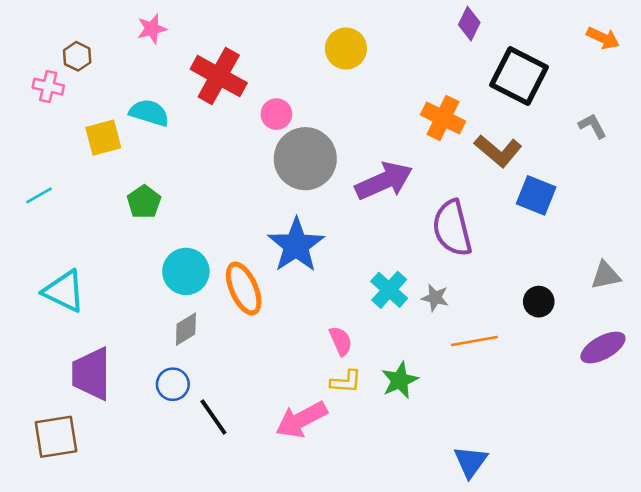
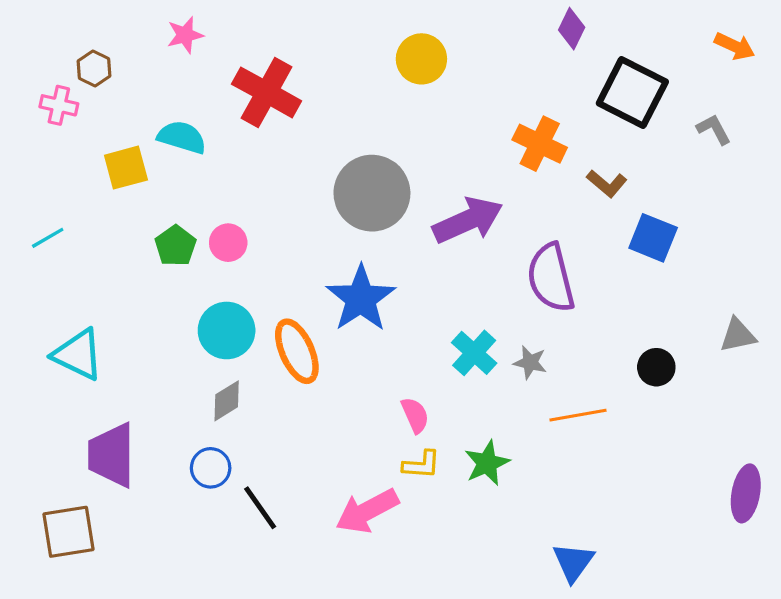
pink circle: (276, 114) -> (228, 243), moved
gray L-shape: (592, 126) -> (714, 129), moved
brown L-shape: (498, 151) -> (607, 184), size x0.7
purple ellipse: (603, 348) -> (746, 493), moved, turned -51

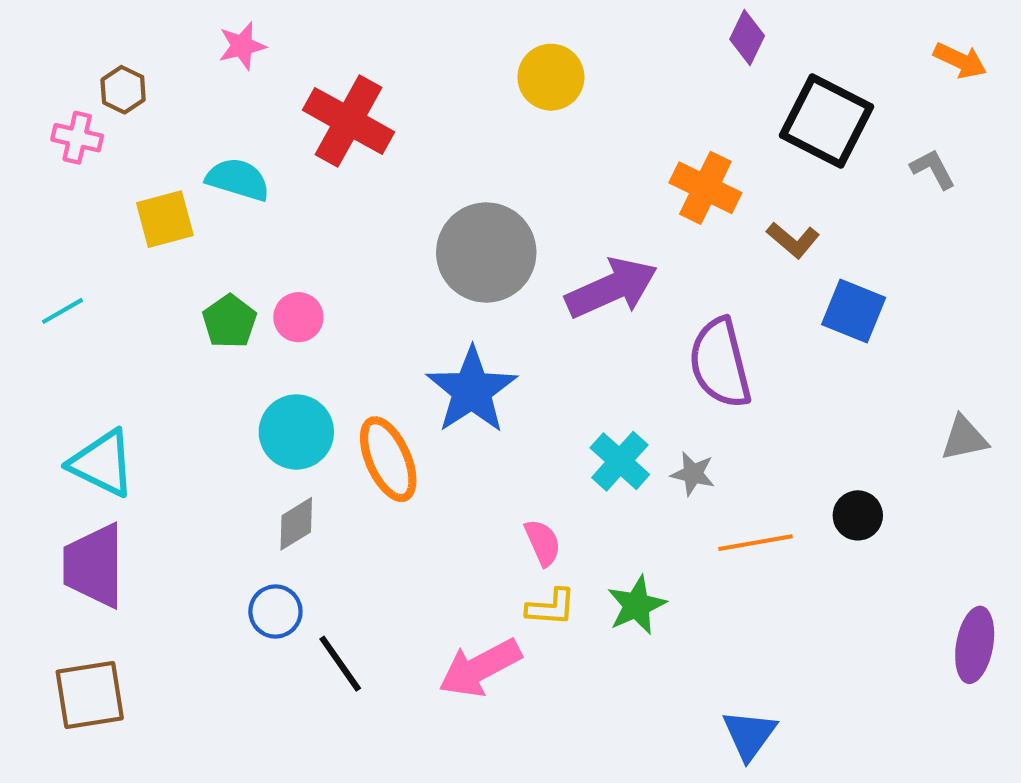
black circle: (656, 367) -> (858, 515), moved
purple trapezoid: (112, 455) -> (94, 566), moved

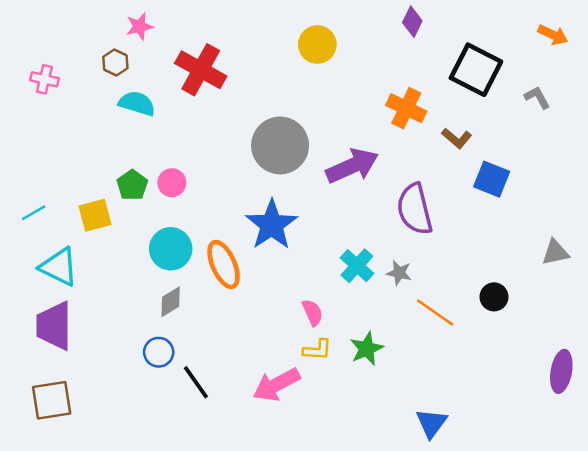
purple diamond: (747, 38) -> (412, 22), moved
brown hexagon: (123, 90) -> (115, 63), moved
yellow square: (165, 219) -> (95, 215), moved
cyan line: (63, 311) -> (34, 213), moved
orange line: (756, 543) -> (435, 313), turned 45

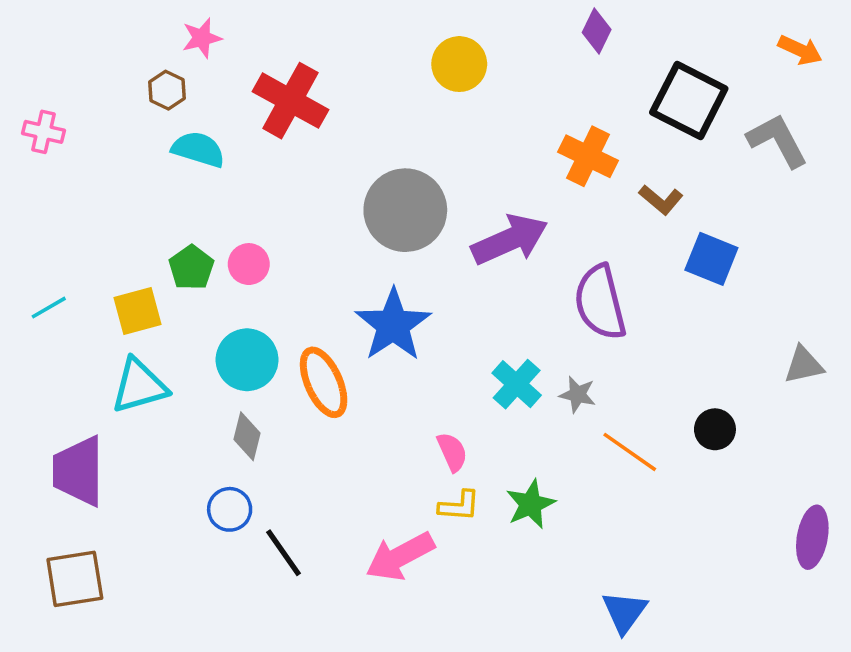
pink cross: (44, 79) -> (43, 132), moved
gray L-shape: (537, 97) -> (778, 141), size x1.6
cyan triangle: (59, 267) -> (139, 386), moved, turned -42
gray diamond: (171, 302) -> (247, 436), turned -44

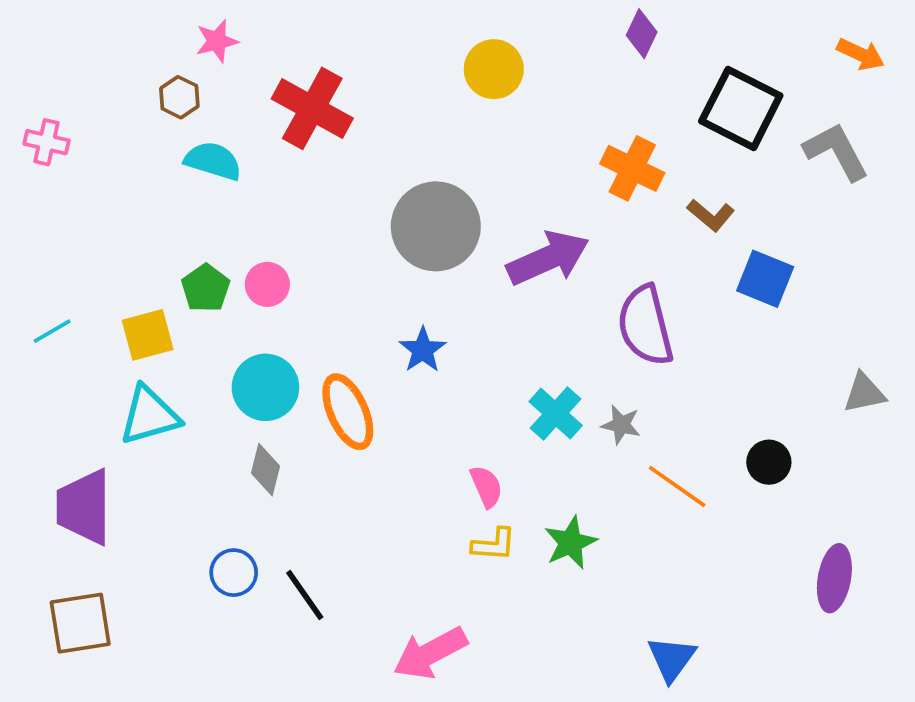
blue star: (393, 325) -> (423, 350), size x0.6
blue circle: (230, 509) -> (234, 573), moved
purple ellipse: (812, 537) -> (834, 578), moved
pink arrow: (400, 556) -> (430, 653), moved

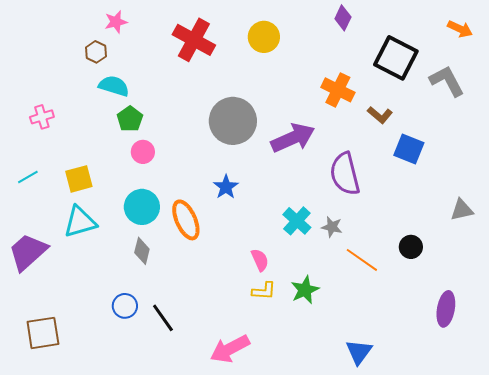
red cross: (312, 108) -> (194, 40), moved
pink cross: (47, 142) -> (42, 117), moved, turned -30
green pentagon: (206, 288) -> (130, 119), moved
purple trapezoid: (84, 507) -> (28, 252), moved, turned 48

